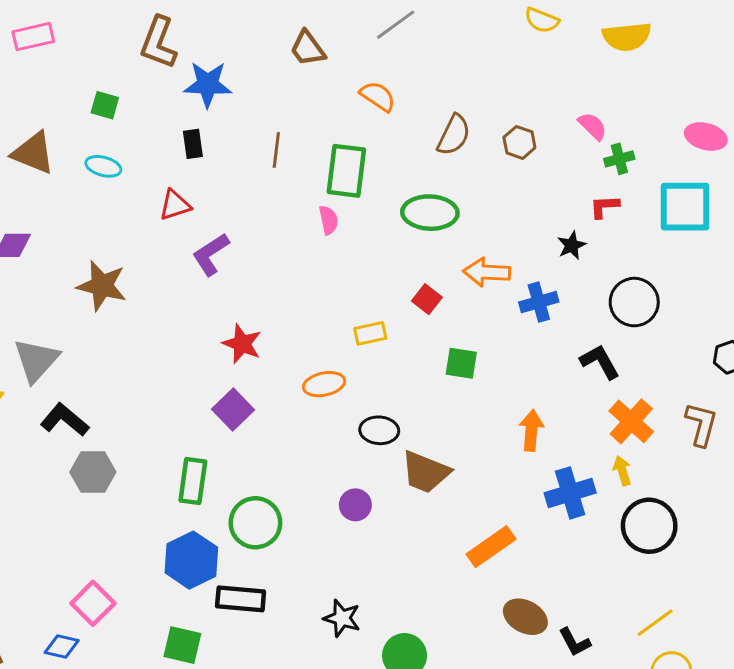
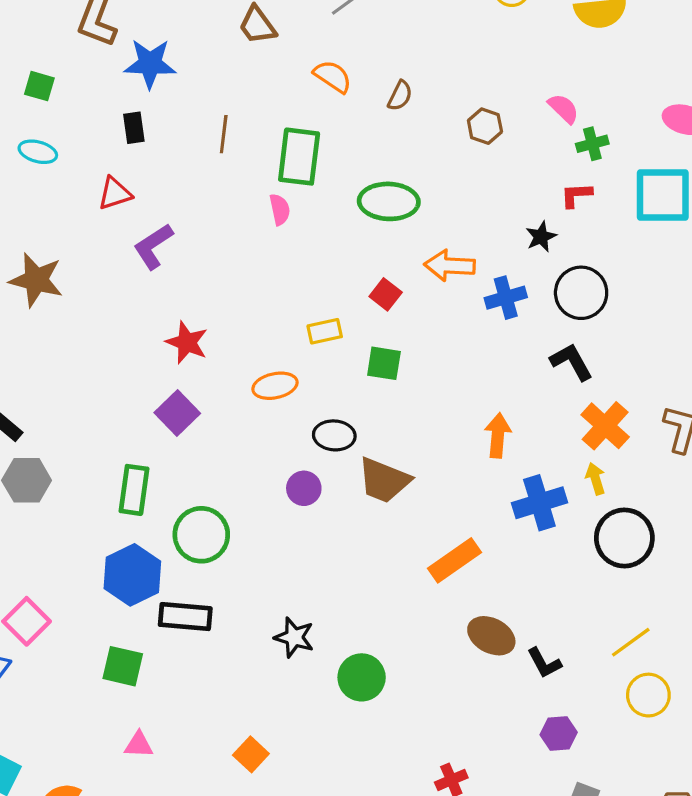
brown semicircle: (454, 135) -> (400, 96), moved, size x0.7
black circle: (634, 302) -> (581, 293), moved
green square: (461, 363) -> (384, 363), moved
purple circle: (355, 505) -> (304, 488), moved

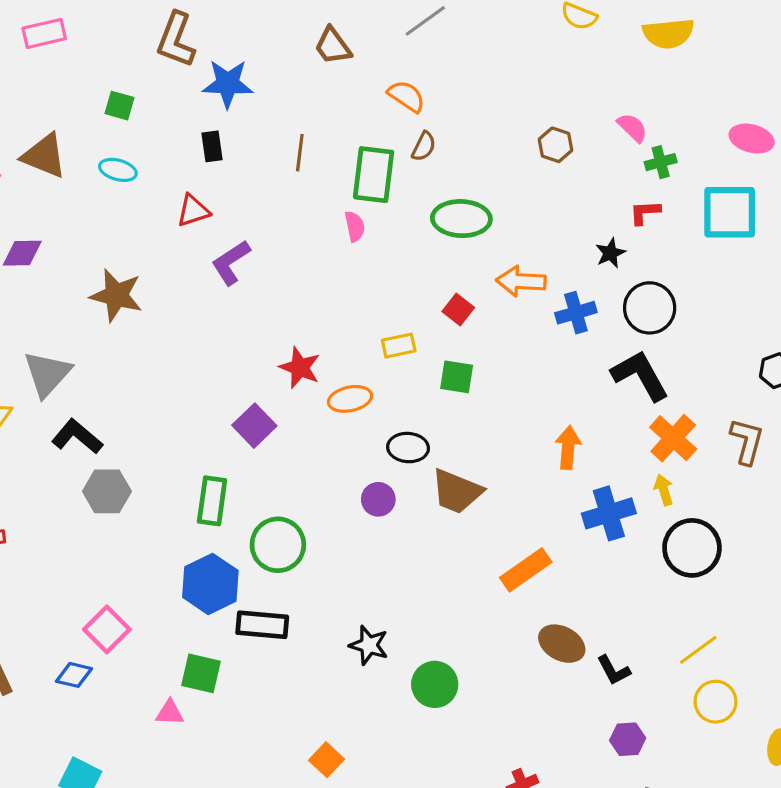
brown semicircle: (400, 96) -> (424, 146), moved
red star: (187, 342) -> (300, 368), moved
black L-shape: (571, 362) -> (640, 375), size x1.4
pink triangle: (139, 745) -> (170, 713), moved

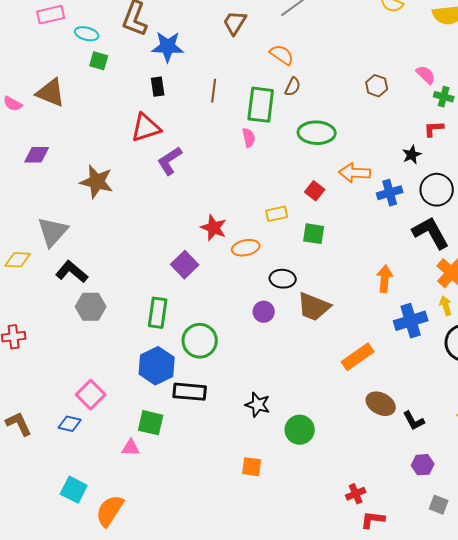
brown trapezoid: (333, 46) -> (235, 23), turned 68
green cross: (661, 162) -> (444, 97), turned 30
cyan ellipse: (118, 170) -> (87, 34), moved
red triangle: (193, 211) -> (146, 128), size x1.4
orange square: (327, 760) -> (252, 467), moved, turned -35

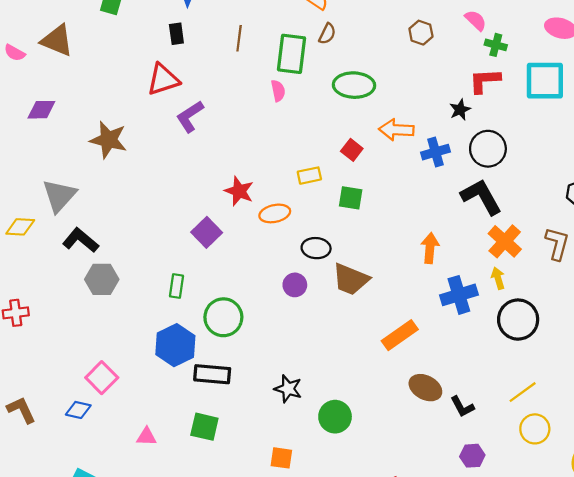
red L-shape: (434, 129) -> (485, 81), size x1.4
green rectangle: (158, 313) -> (176, 286), size x0.7
green square: (151, 423) -> (204, 427), moved

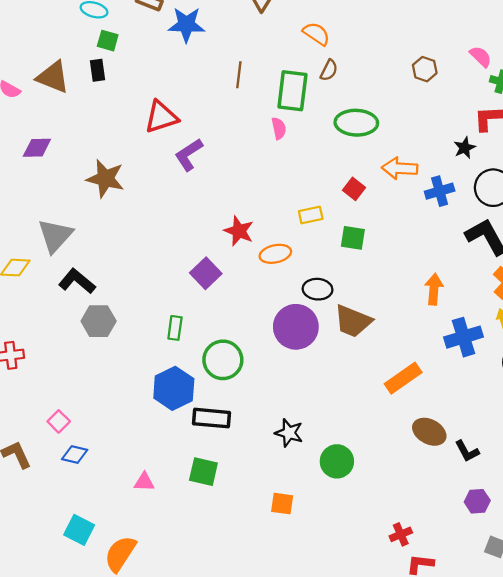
black rectangle: (176, 34) -> (97, 70), moved
purple circle: (295, 285) -> (296, 327), size x1.8
pink square: (102, 378) -> (59, 421), moved, size x0.7

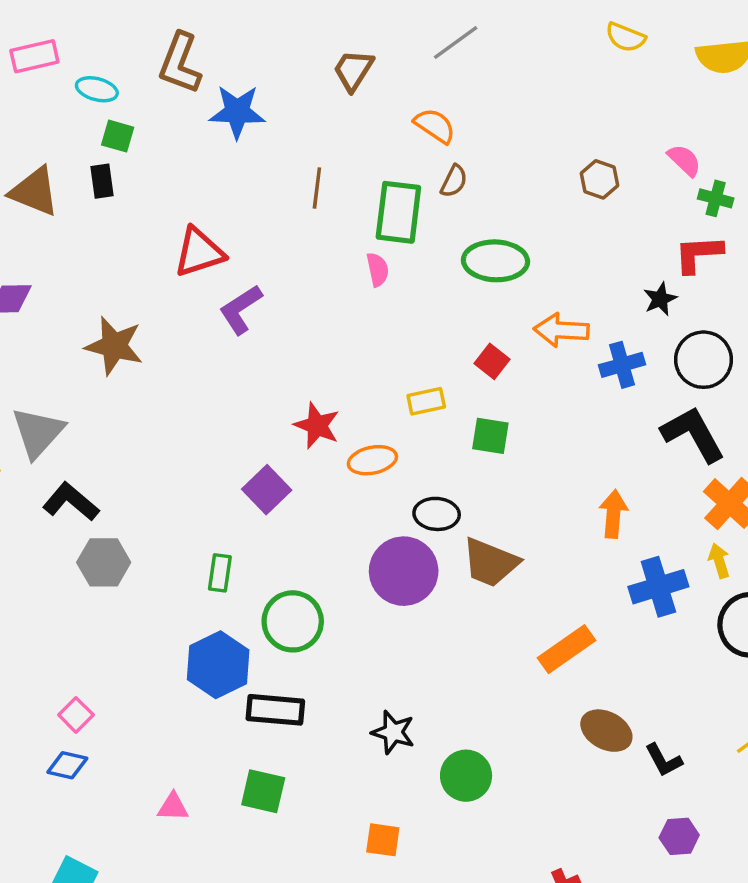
pink square: (59, 421) -> (76, 715), moved

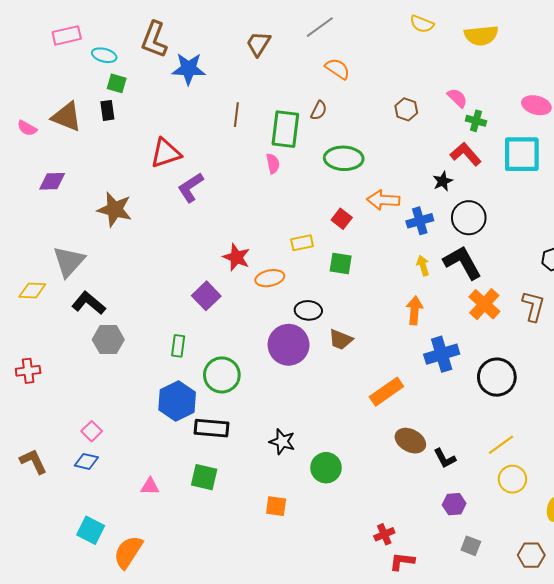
orange semicircle: (435, 126) -> (337, 69), moved
red L-shape: (698, 254) -> (466, 154), turned 52
yellow arrow: (719, 561) -> (423, 266), moved
brown trapezoid: (490, 562) -> (341, 340), size x0.7

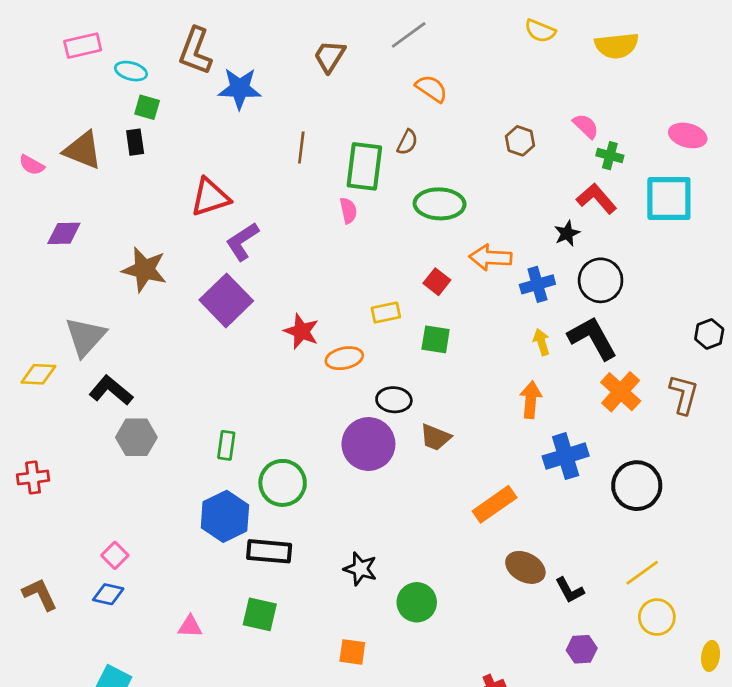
purple square: (206, 296) -> (226, 300), moved, size x1.4

